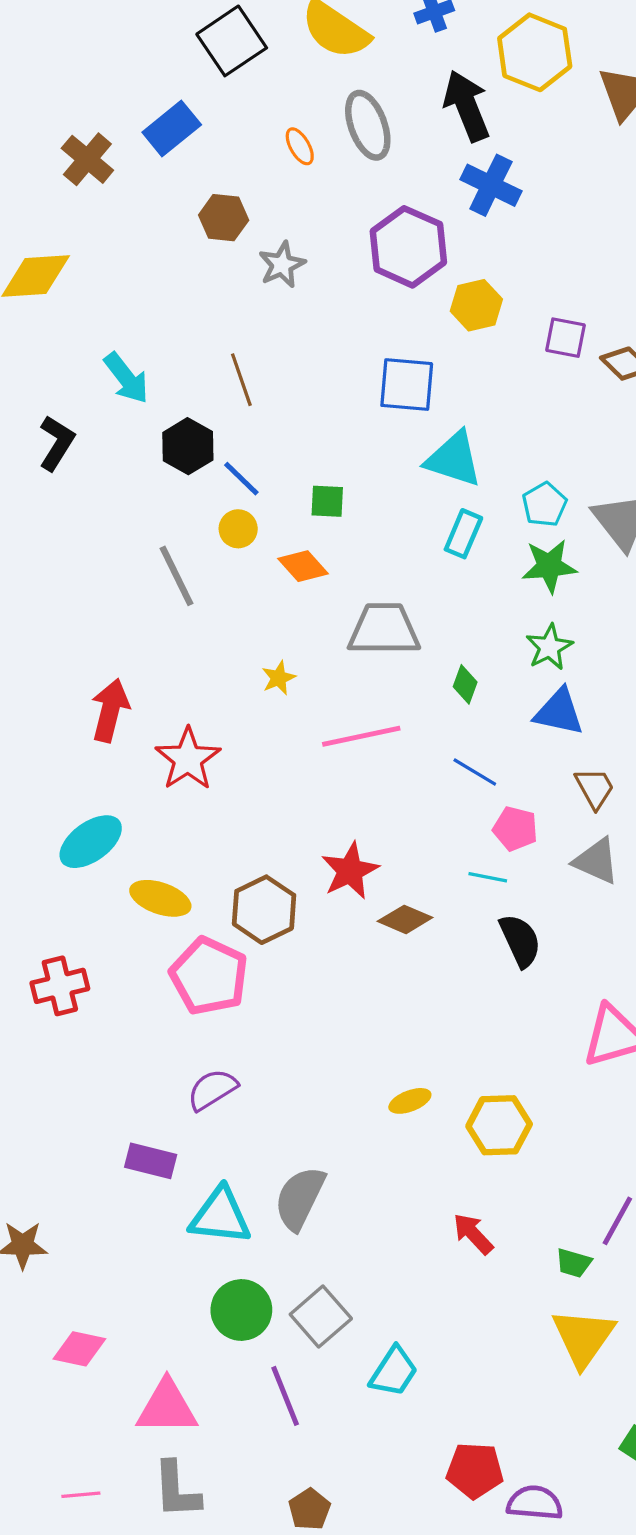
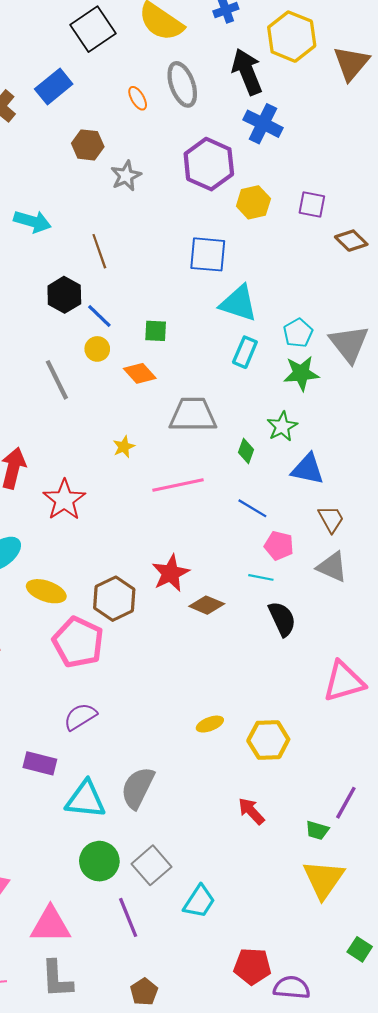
purple square: (566, 338) -> (312, 204), moved
cyan arrow: (126, 378) -> (32, 221), moved, turned -36
green star: (549, 647) -> (282, 427), moved

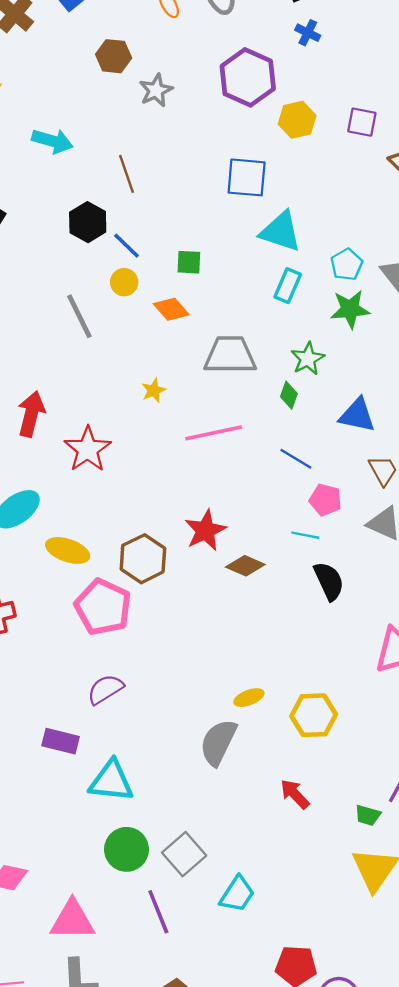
blue cross: (263, 124) -> (308, 33), size x0.6
green star: (282, 427) -> (308, 359), moved
gray semicircle: (138, 788) -> (218, 742), moved

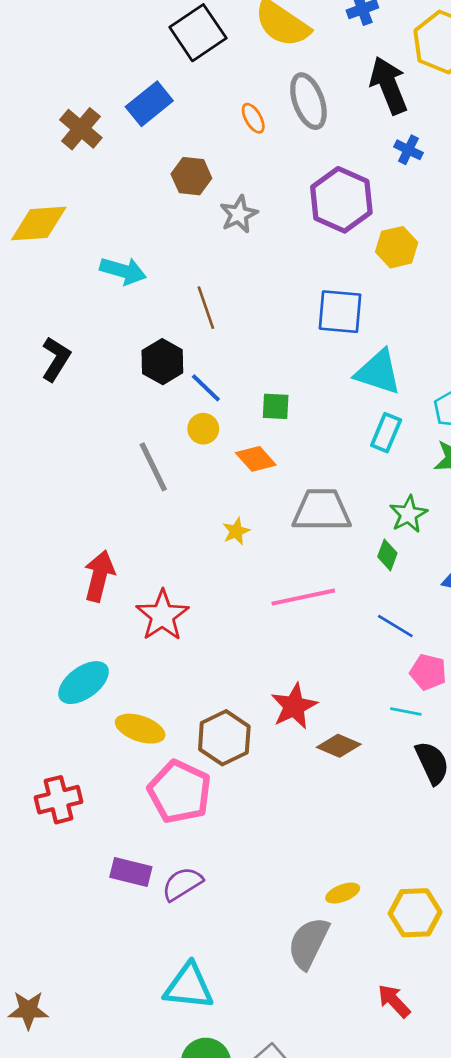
yellow star: (154, 390) -> (236, 531), moved
purple rectangle: (61, 741) -> (131, 872), moved

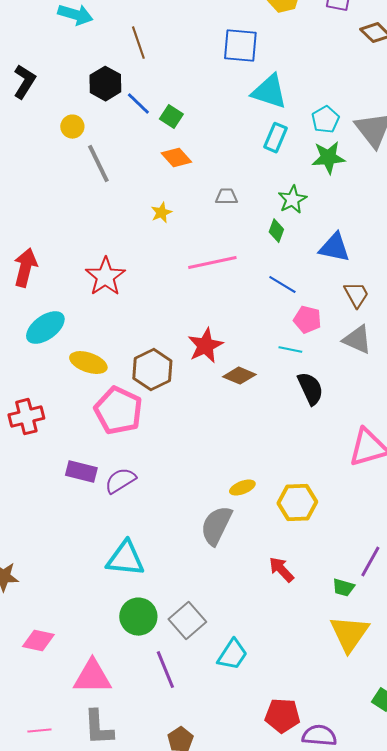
green square: (276, 406) -> (171, 117), moved, turned 30
yellow circle: (203, 429) -> (72, 127), moved
gray trapezoid: (322, 510) -> (226, 197), size x0.5
red arrow: (99, 576) -> (25, 268), moved

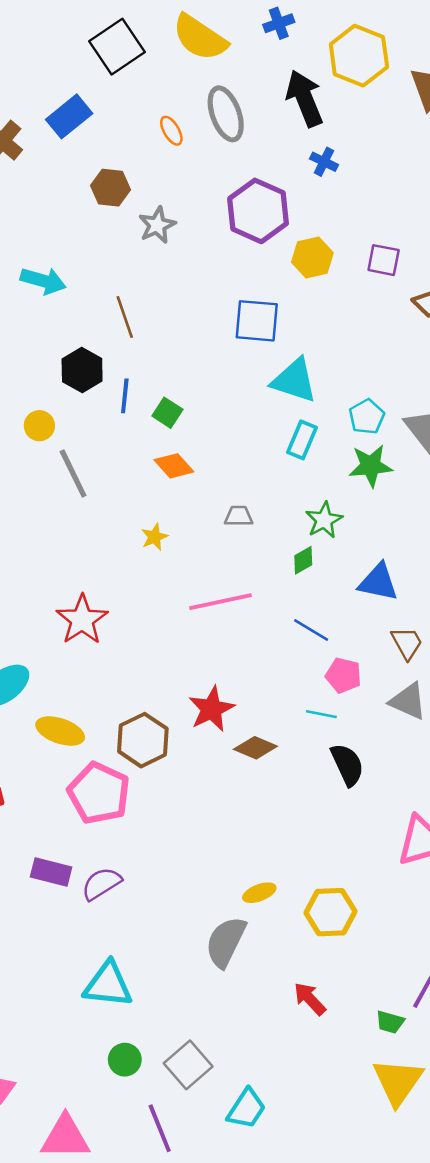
blue line: (138, 104) -> (125, 396), turned 52
green diamond: (276, 231) -> (303, 560), turned 40
green circle: (138, 617) -> (125, 1060), size x0.7

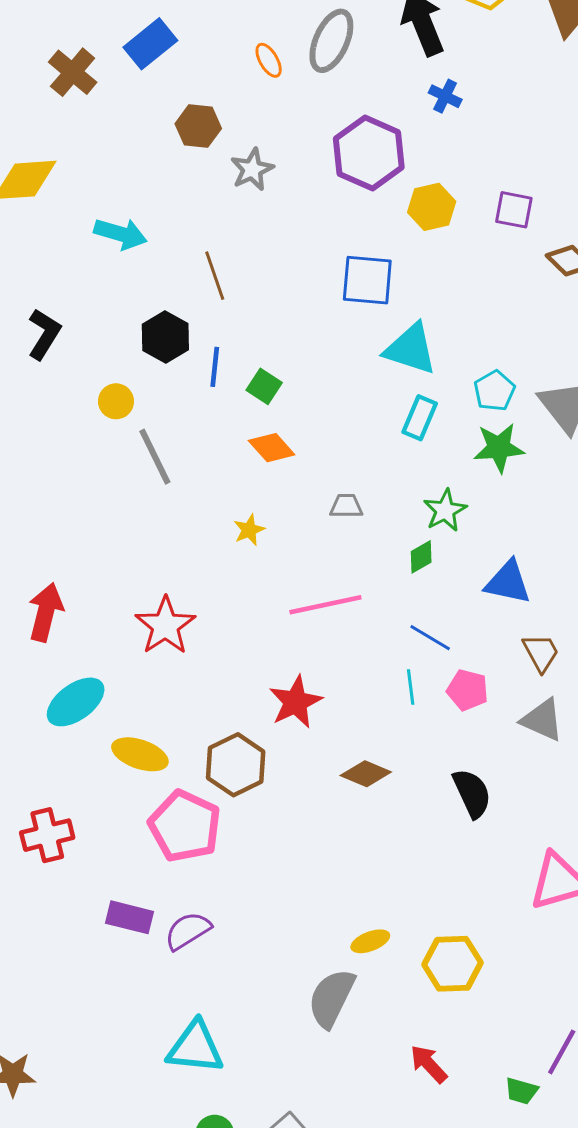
gray ellipse: (226, 114) -> (331, 41), turned 44
red star: (211, 709) -> (295, 702), moved
cyan line: (321, 714) -> (411, 687), moved, turned 72

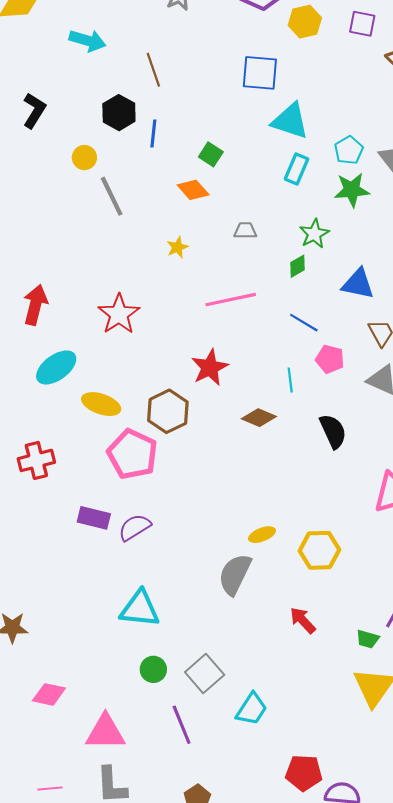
green square: (264, 386) -> (211, 154), moved
cyan line: (411, 687) -> (290, 380), moved

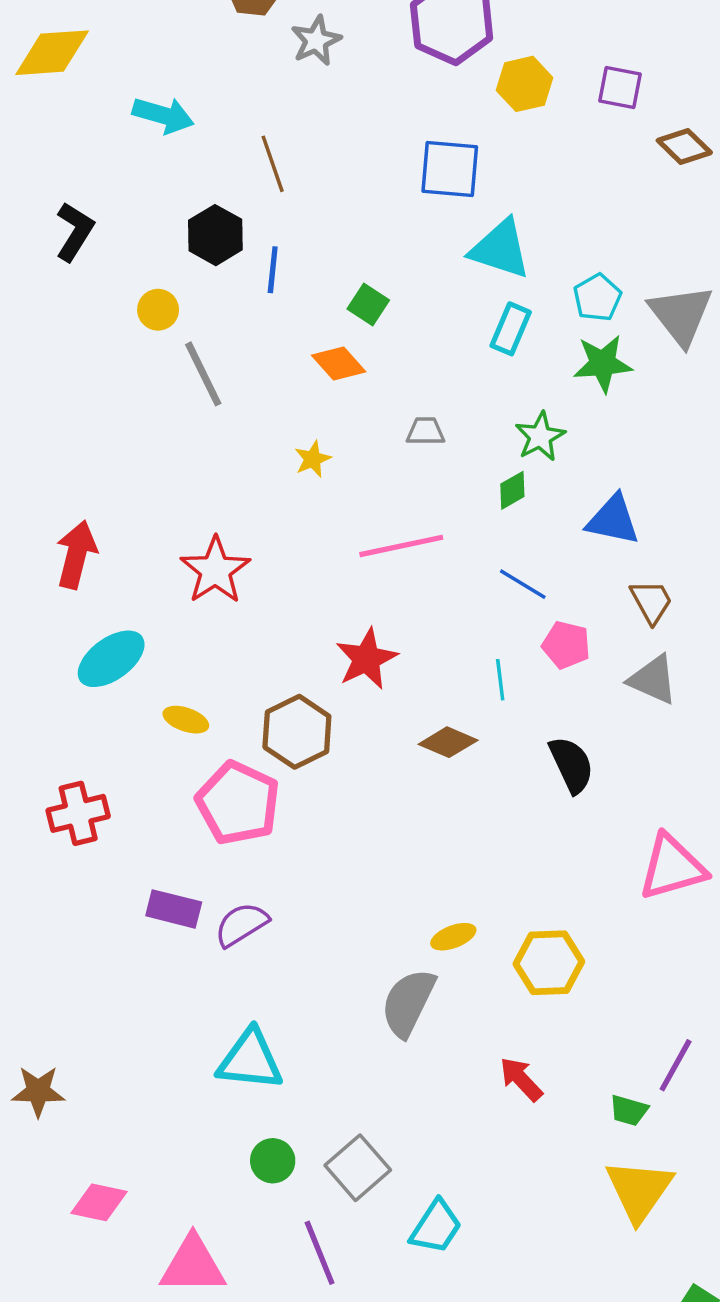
yellow ellipse: (101, 404) -> (186, 720), size x0.7

